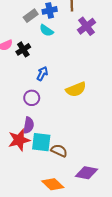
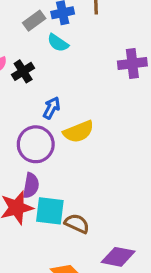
purple cross: (87, 26) -> (132, 63), moved, turned 30
yellow semicircle: (76, 89) -> (78, 132), moved
purple circle: (32, 98) -> (36, 144), size x1.5

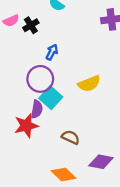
yellow semicircle: (78, 132) -> (89, 84), moved
cyan square: (50, 211) -> (51, 98), moved, turned 35

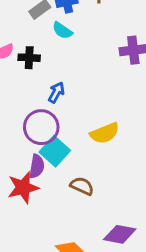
black cross: (31, 25) -> (29, 58), turned 35
brown semicircle: (71, 137) -> (82, 186), moved

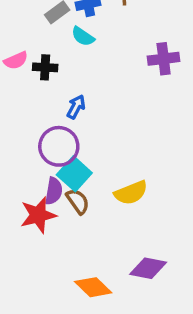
yellow semicircle: (105, 133) -> (131, 193), moved
brown semicircle: (82, 186) -> (78, 201), moved, turned 30

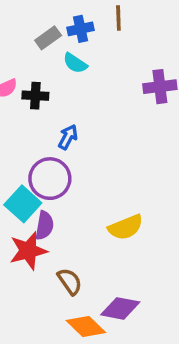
cyan square: (74, 174) -> (23, 204), moved
brown semicircle: (78, 201) -> (70, 281), moved
purple diamond: (148, 268) -> (120, 308), moved

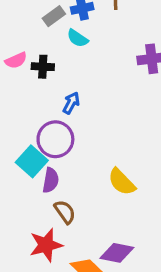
yellow semicircle: (126, 227) -> (122, 182), turned 68
red star: (28, 251) -> (46, 245), moved
brown semicircle: (70, 281) -> (65, 212), moved

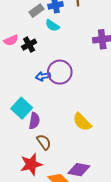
black cross: (43, 67) -> (29, 45), turned -32
blue arrow: (71, 103) -> (43, 76), moved, turned -128
purple circle: (55, 139) -> (60, 72), moved

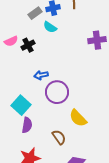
purple circle: (60, 72) -> (57, 92), moved
purple semicircle: (34, 121) -> (27, 125), moved
brown semicircle: (44, 142) -> (59, 137), moved

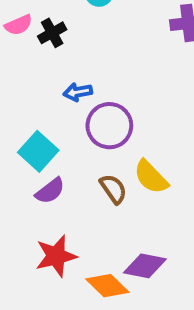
purple semicircle: (27, 125) -> (50, 191), turned 42
brown semicircle: (59, 137) -> (113, 189), moved

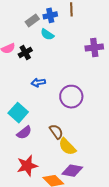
purple circle: (109, 126) -> (71, 97), moved
yellow semicircle: (151, 177) -> (67, 147), moved

